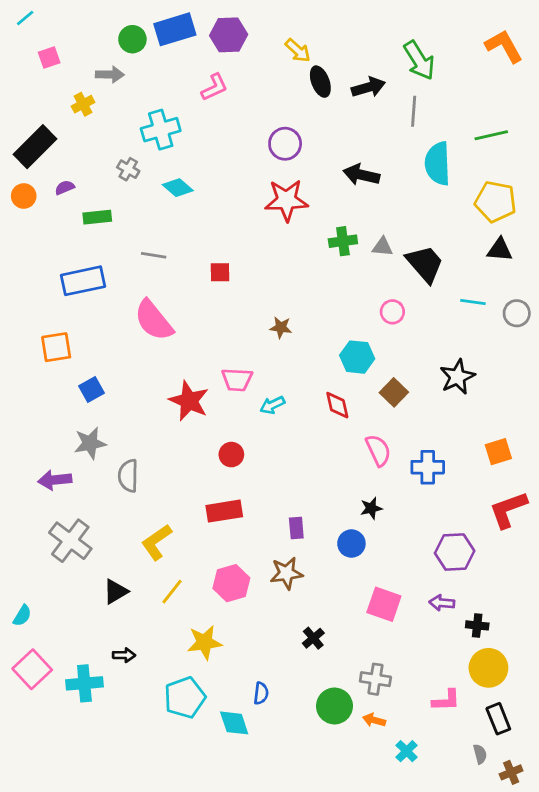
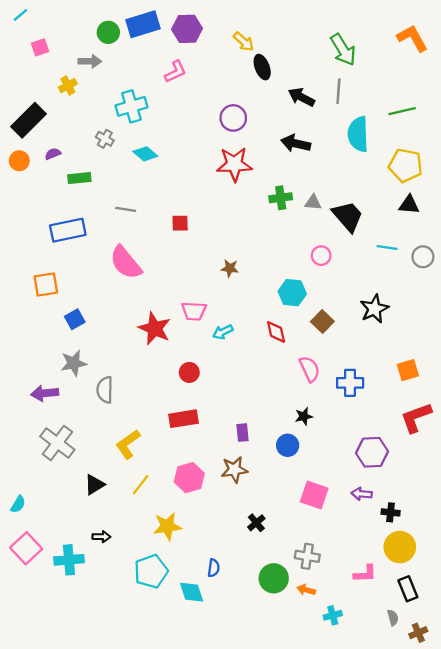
black arrow: (368, 87) -> (301, 97), moved, turned -136
cyan cross: (407, 751) -> (333, 615), turned 30

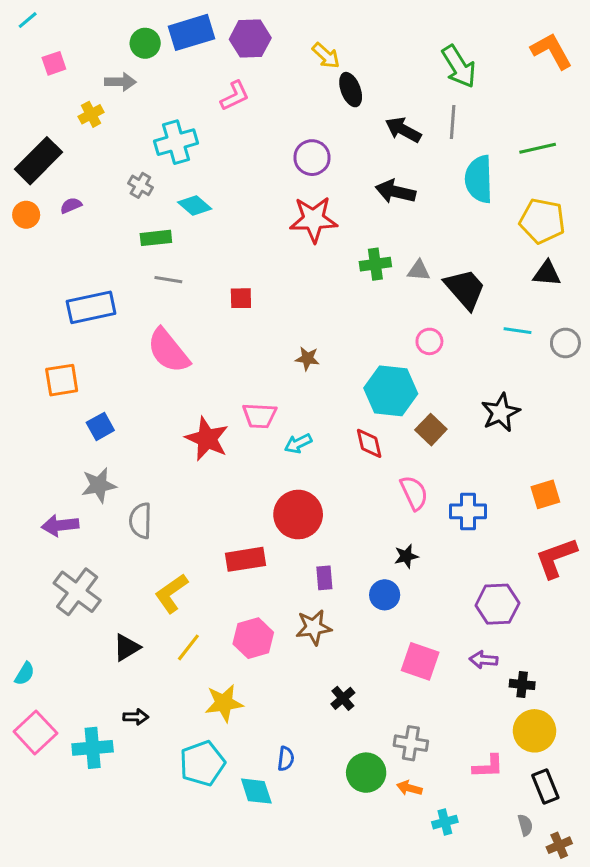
green rectangle: (79, 178) -> (156, 238), moved
cyan hexagon: (292, 293) -> (391, 391), size x1.4
red circle: (189, 372) -> (298, 515), moved, size x1.8

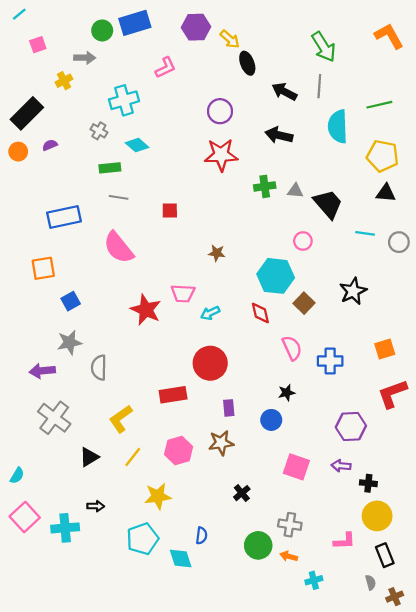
purple hexagon: (250, 39) -> (196, 27), moved

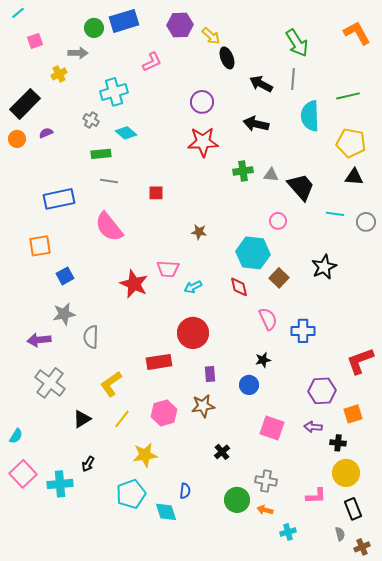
orange square: (385, 349) -> (353, 414), moved
black arrow: (96, 506) -> (88, 464), turned 119

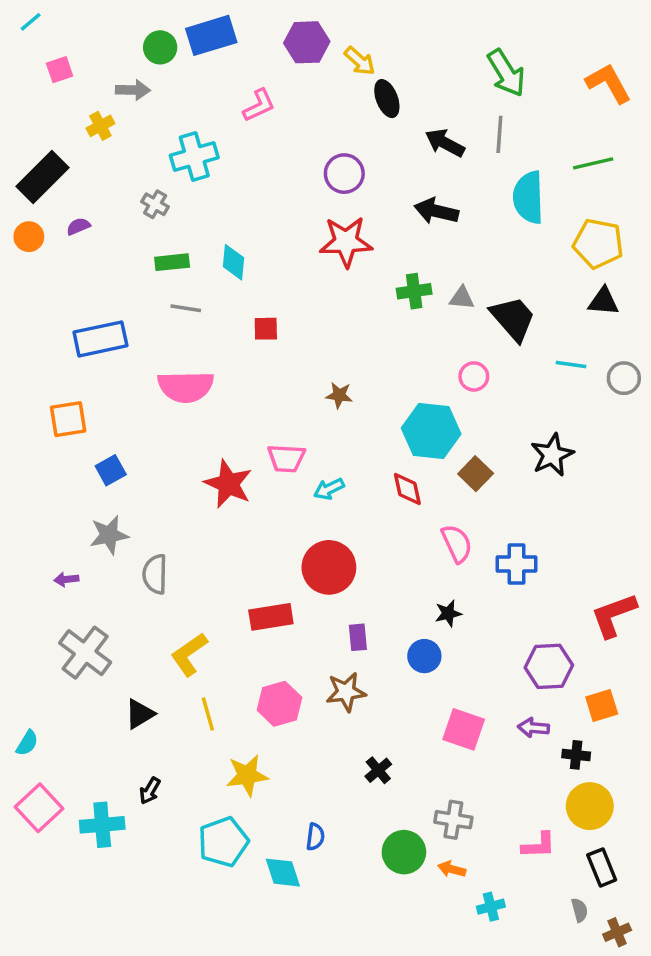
orange L-shape: (357, 33) -> (609, 83), moved
cyan diamond: (126, 133) -> (233, 262), moved, turned 55
pink semicircle: (109, 227) -> (186, 387), turned -52
purple arrow: (39, 340) -> (66, 579), size x0.6
yellow line: (122, 419) -> (208, 714), turned -54

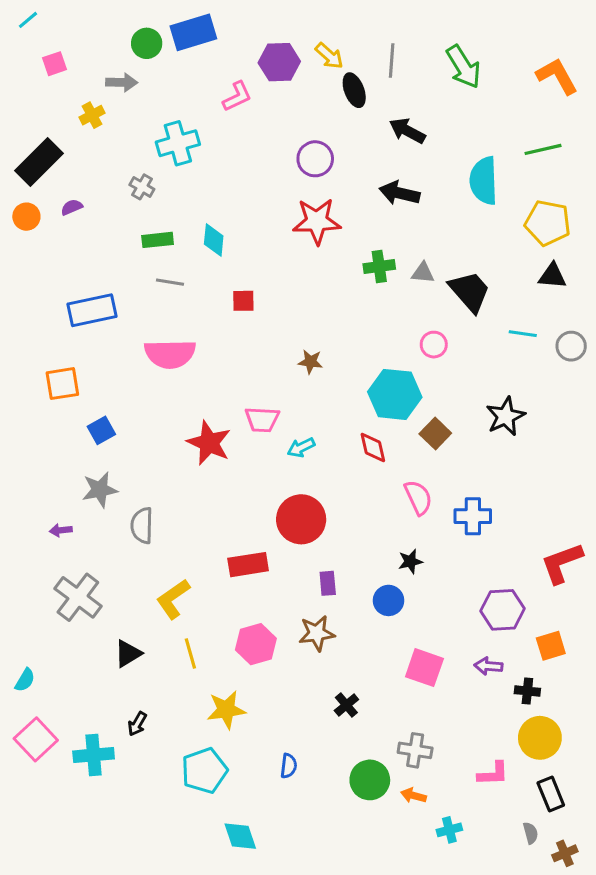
purple hexagon: (307, 42) -> (279, 62), moved
gray line: (499, 134) -> (392, 61), moved
cyan diamond: (283, 873) -> (240, 836), moved

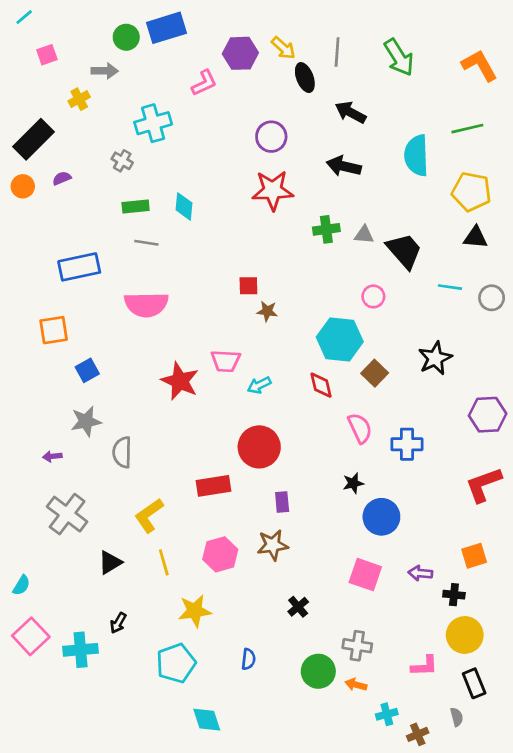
red square: (243, 301) -> (248, 286), moved
blue circle: (389, 600) -> (381, 517), moved, size x1.4
purple hexagon: (502, 610) -> (488, 415), moved
brown cross: (565, 853) -> (418, 734), moved

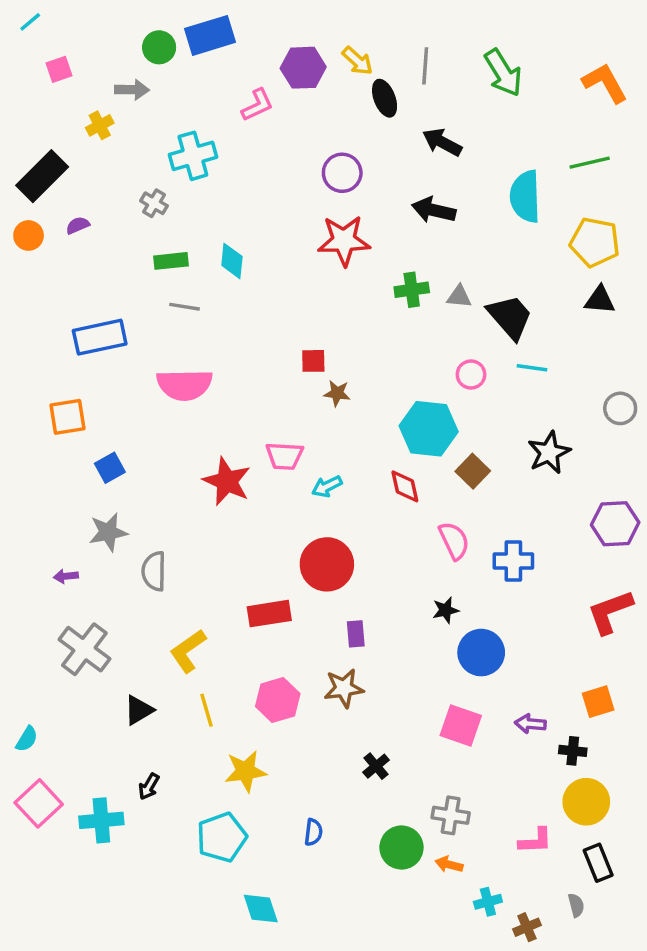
cyan line: (450, 287) -> (532, 368), moved
gray circle: (492, 298) -> (620, 408), moved

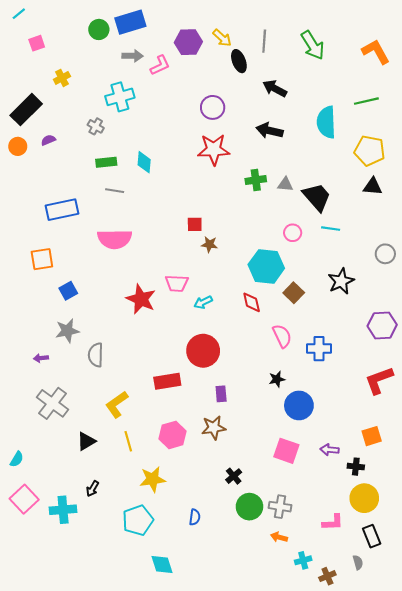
gray arrow: (132, 90) -> (133, 56), moved
green circle: (401, 847) -> (249, 507), moved

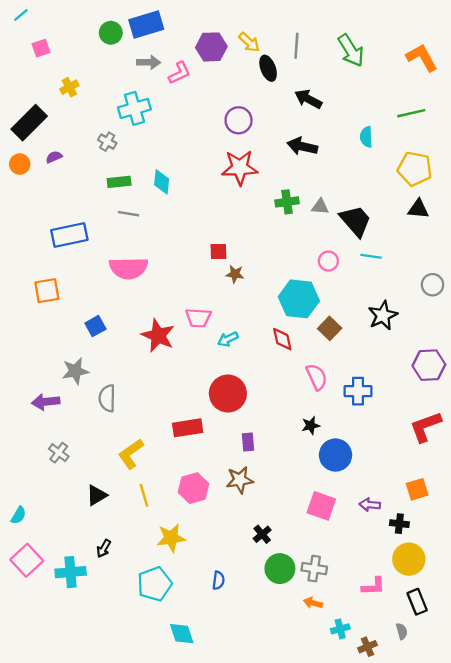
cyan semicircle: (326, 122) -> (366, 137), size x0.6
blue square: (68, 291) -> (95, 326), moved
purple arrow: (41, 358) -> (46, 402), size x1.6
gray cross: (52, 403) -> (59, 453), size x0.6

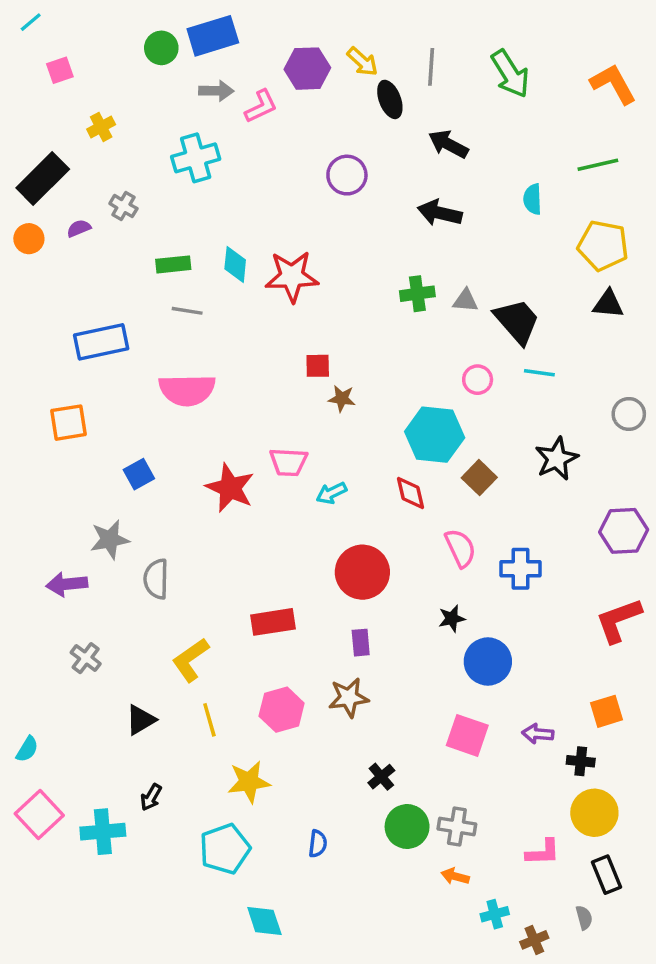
gray cross: (107, 142) -> (123, 206), moved
red star: (240, 168) -> (292, 276), moved
red circle: (228, 394) -> (362, 572), moved

